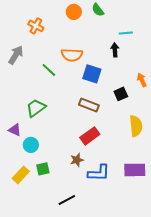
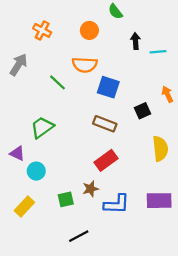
orange circle: (74, 12) -> (89, 30), moved
cyan line: (126, 33) -> (158, 52), moved
black arrow: (115, 50) -> (135, 41), moved
green square: (43, 169) -> (66, 199), moved

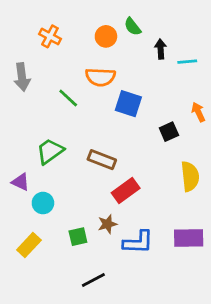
green semicircle: (115, 12) -> (133, 27), moved
gray arrow: (18, 65) -> (22, 77), turned 140
brown rectangle: (105, 124) -> (102, 160), moved

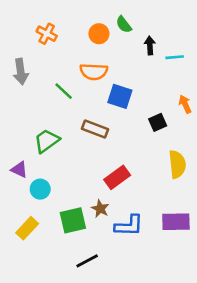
brown rectangle: (102, 160) -> (95, 129), moved
brown star: (107, 224) -> (100, 209), turned -30
green square: (78, 237) -> (73, 220), size x1.5

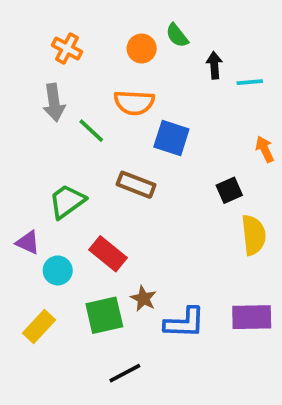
gray arrow: (21, 72) -> (54, 103), moved
black square: (158, 122) -> (229, 190), moved
red rectangle: (117, 177) -> (108, 254), moved, turned 75

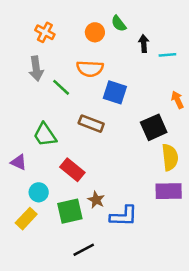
black square: (229, 190) -> (154, 127), size x1.5
green trapezoid: (67, 201) -> (45, 135), turned -88
cyan circle: (58, 270) -> (39, 192), moved
purple rectangle: (252, 317) -> (169, 191), moved

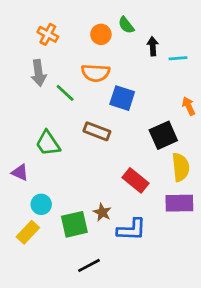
red rectangle: (72, 170) -> (135, 180), moved

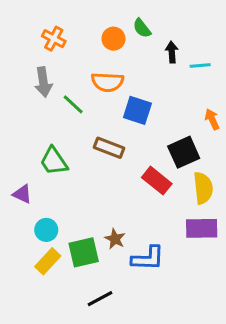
red rectangle: (135, 180) -> (157, 181), moved
yellow rectangle: (28, 232) -> (48, 261), moved

